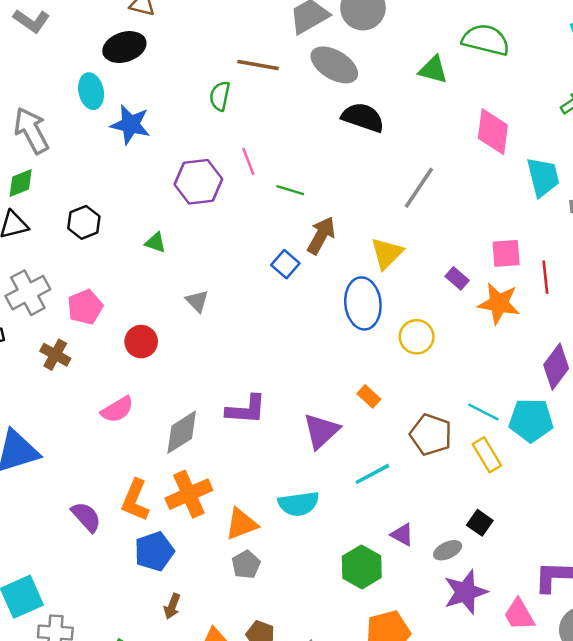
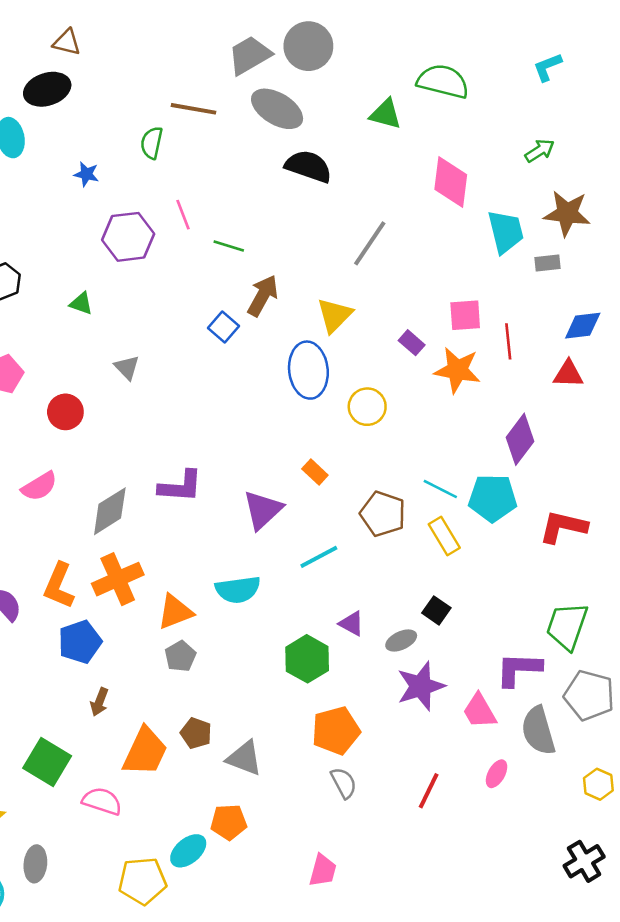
blue star: (130, 125) -> (86, 174), moved, size x0.6

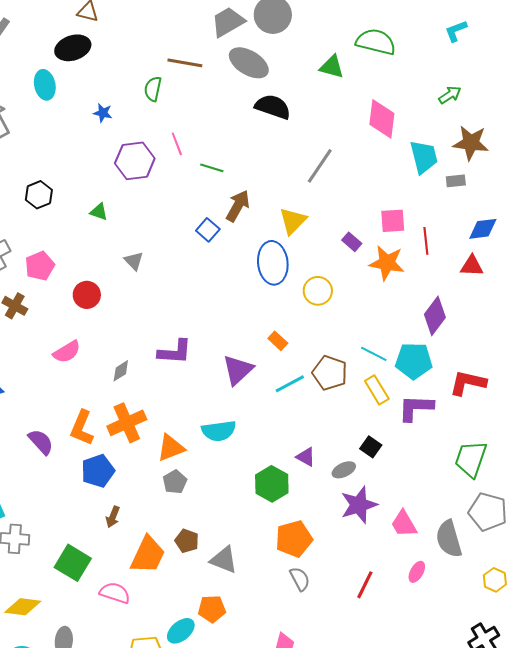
gray diamond: (110, 511) -> (121, 371), size x0.6
cyan line: (319, 557) -> (290, 384), moved
purple L-shape: (519, 669) -> (416, 408), moved

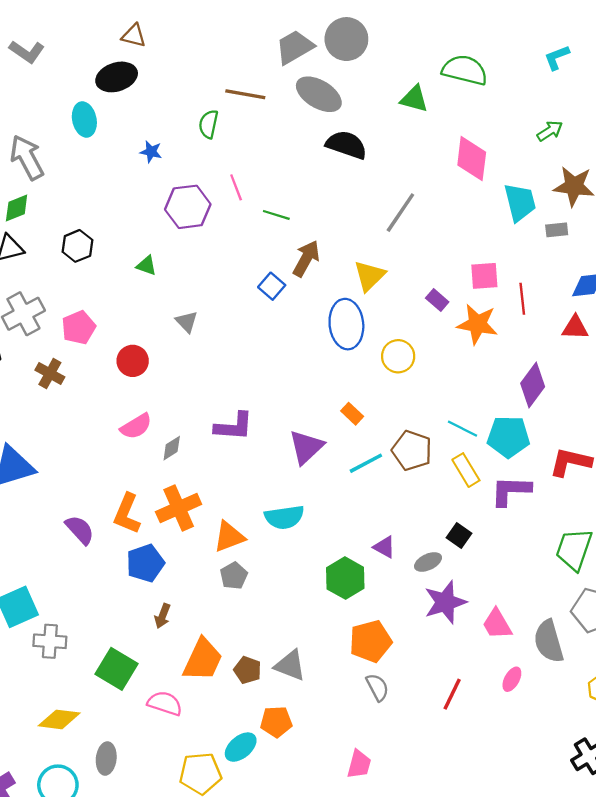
pink semicircle: (67, 352) -> (136, 426), moved
brown pentagon: (187, 541) -> (248, 670), moved

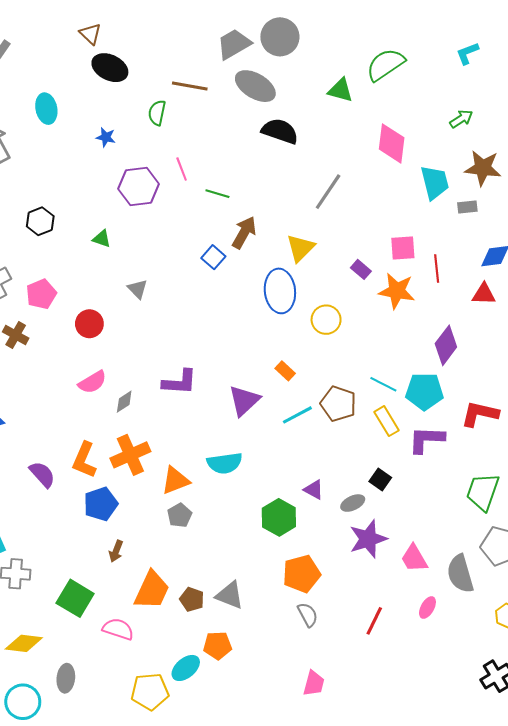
brown triangle: (134, 36) -> (90, 34), turned 30
green semicircle: (465, 70) -> (385, 65), turned -48
black ellipse: (117, 77) -> (110, 68), moved, turned 44
pink trapezoid: (359, 764) -> (314, 683), moved

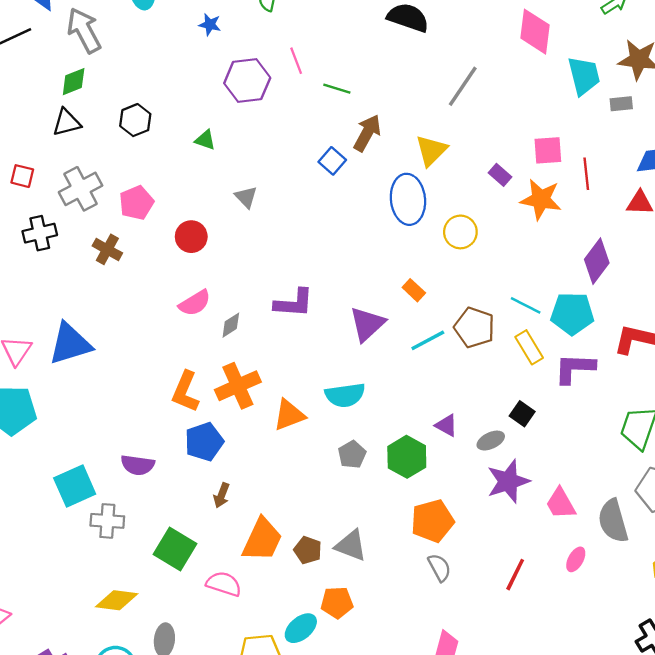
purple semicircle: (42, 474) -> (138, 465), moved, turned 140
gray pentagon: (180, 515) -> (352, 455), moved

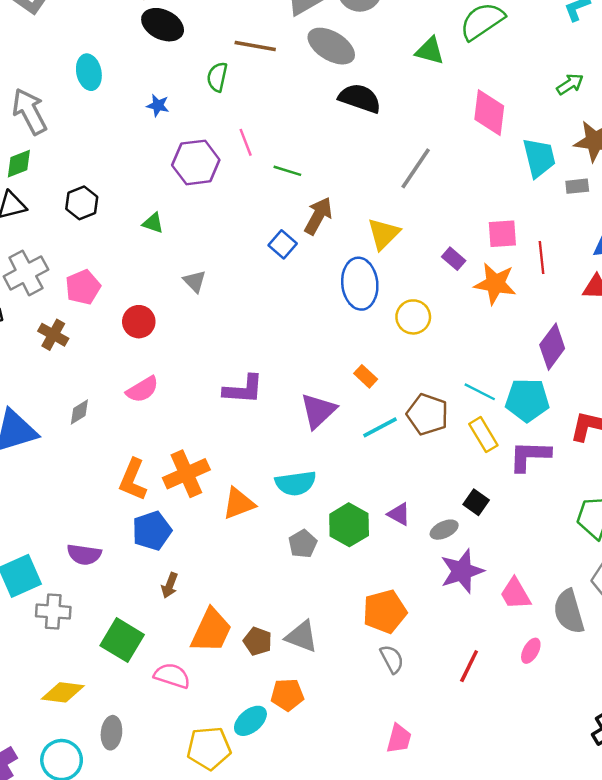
gray diamond: (231, 325) -> (79, 412), moved
green hexagon: (407, 457) -> (349, 525), moved

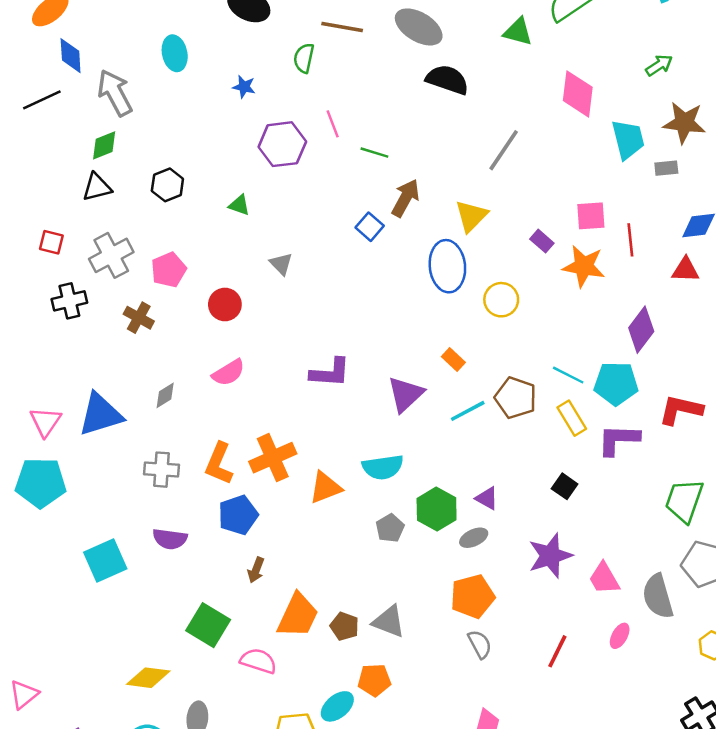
gray ellipse: (444, 530) -> (474, 538), moved
gray cross: (53, 612) -> (161, 470), moved

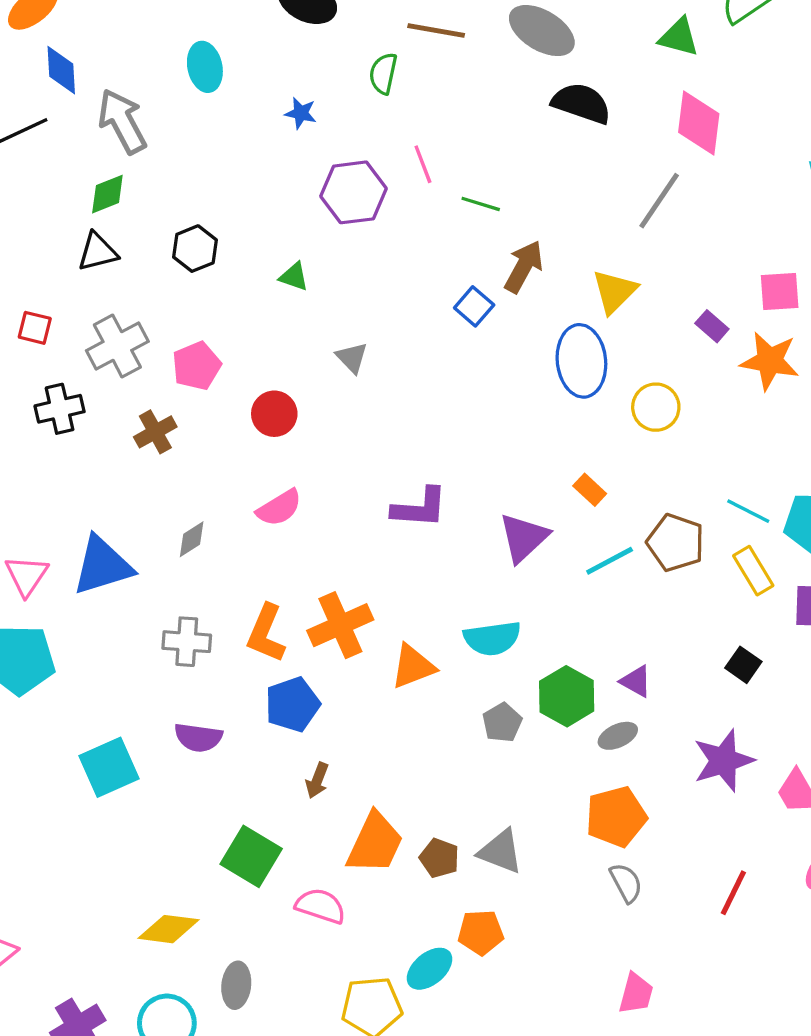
pink diamond: (578, 94) -> (699, 123), moved
brown cross: (139, 318) -> (155, 432), turned 32

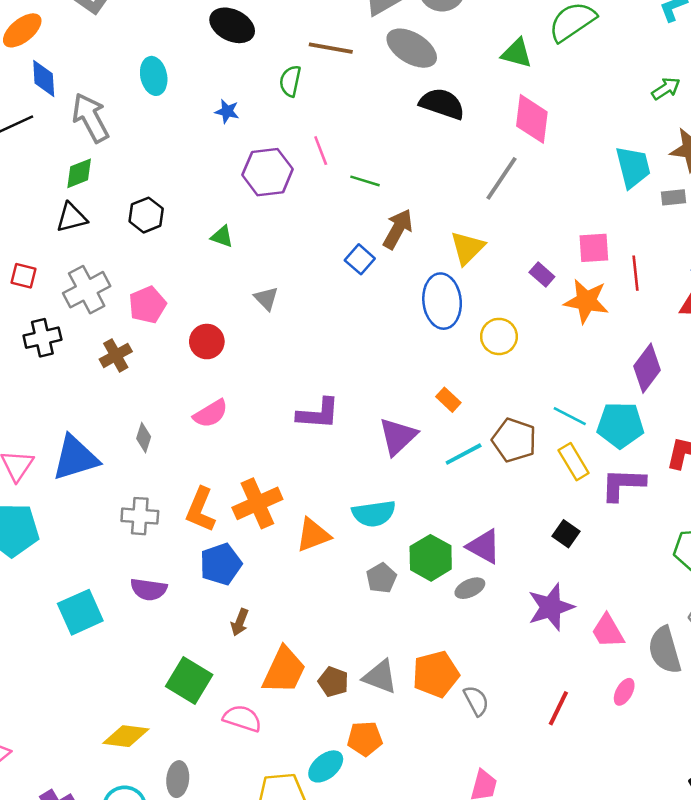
gray diamond: (192, 539) -> (144, 438), turned -40
purple triangle: (636, 681) -> (484, 546), size x1.4
orange pentagon: (616, 817) -> (436, 674), moved

